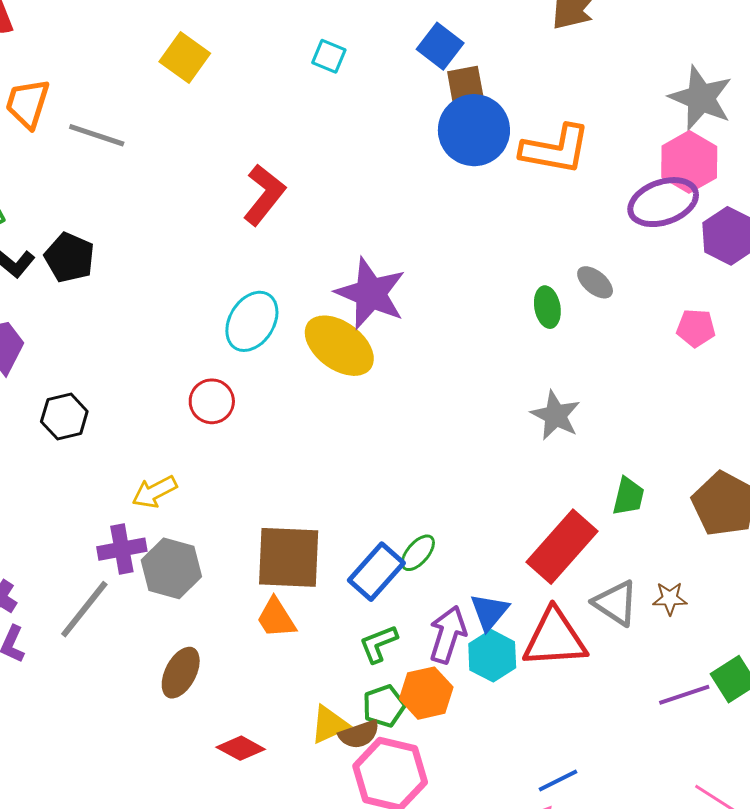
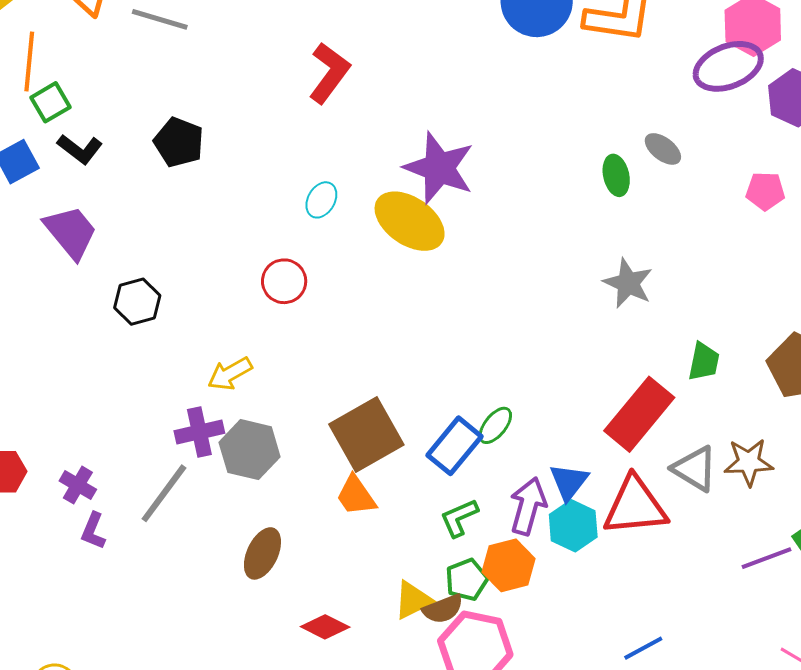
black pentagon: (69, 258) -> (179, 142), moved
cyan ellipse: (252, 321) -> (321, 200), size x0.6
brown square: (289, 557) -> (366, 435), turned -30
brown star: (670, 598) -> (749, 462), size x1.4

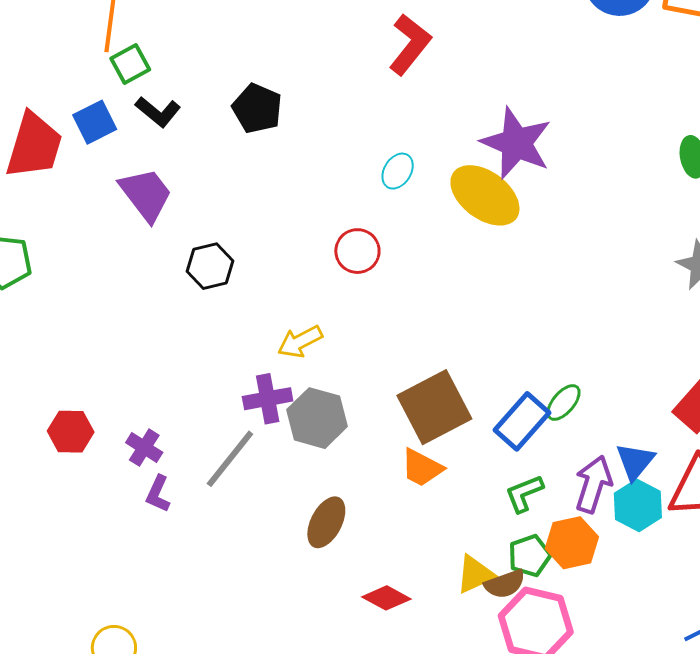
orange trapezoid: (356, 496) -> (422, 468), turned -30

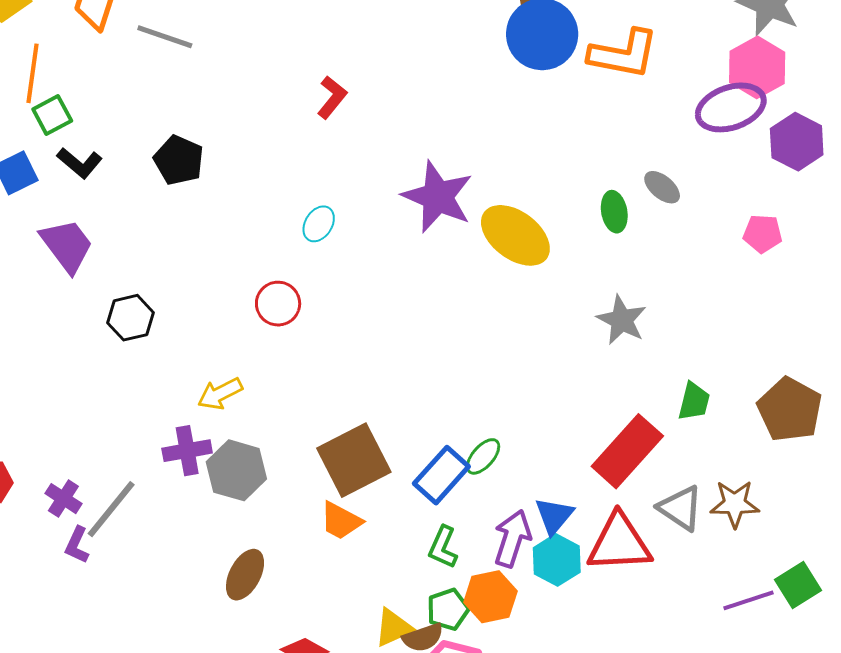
red L-shape: (410, 44) -> (332, 97), size x0.7
yellow ellipse: (485, 195) -> (515, 235), moved
gray line: (230, 459) -> (111, 509), moved
green L-shape: (524, 493) -> (443, 547), turned -45

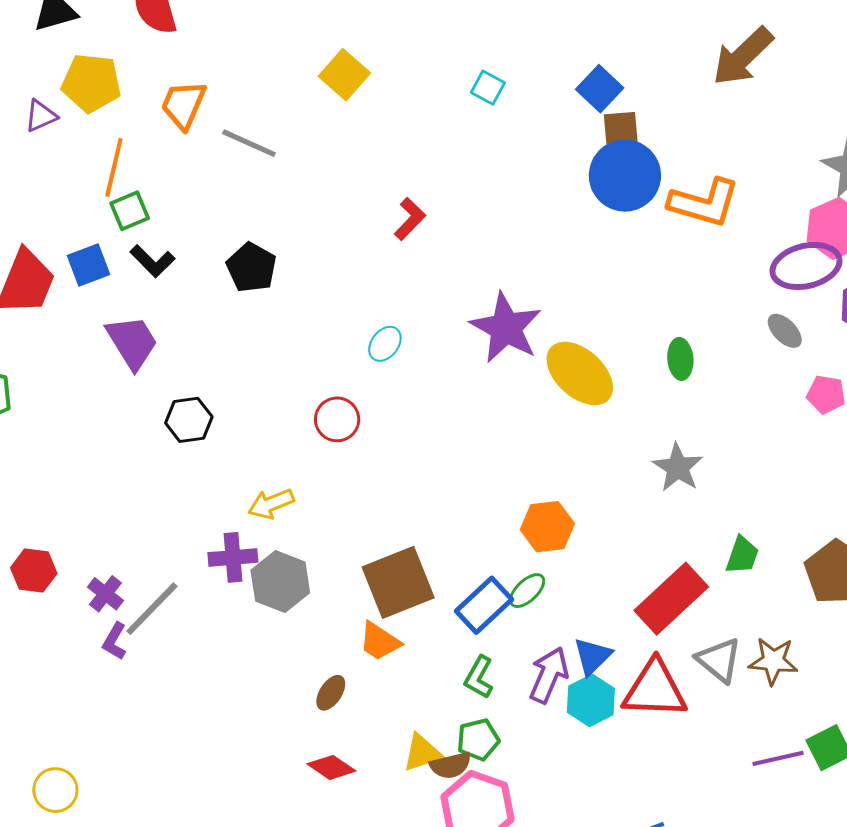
gray ellipse: (662, 187) -> (785, 331), moved
brown ellipse: (245, 575) -> (331, 693), moved, size x0.7
orange hexagon: (490, 597) -> (547, 527), moved

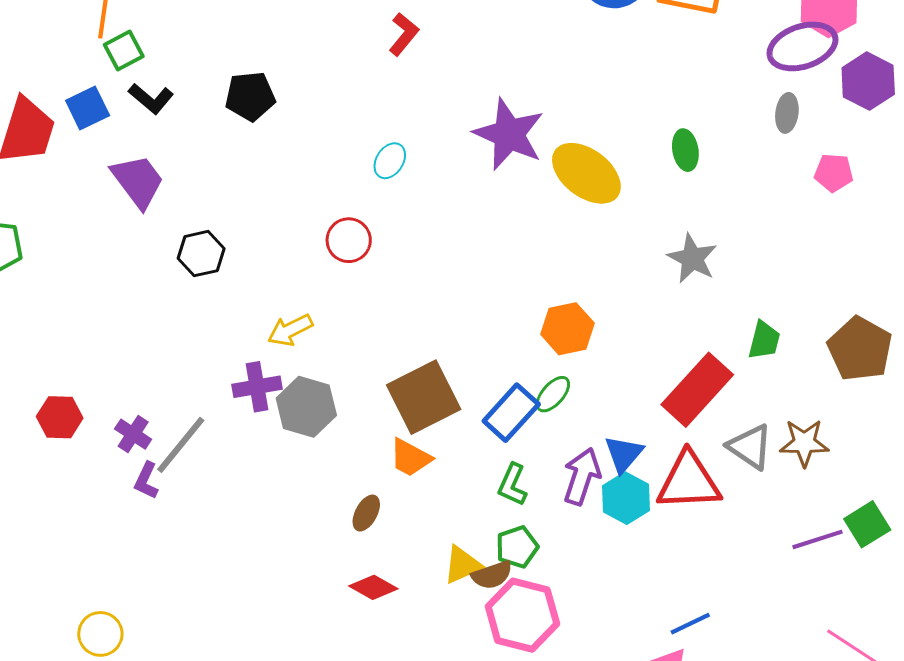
black pentagon: (251, 267) -> (250, 96), turned -30
gray ellipse: (785, 331) -> (787, 113), turned 57

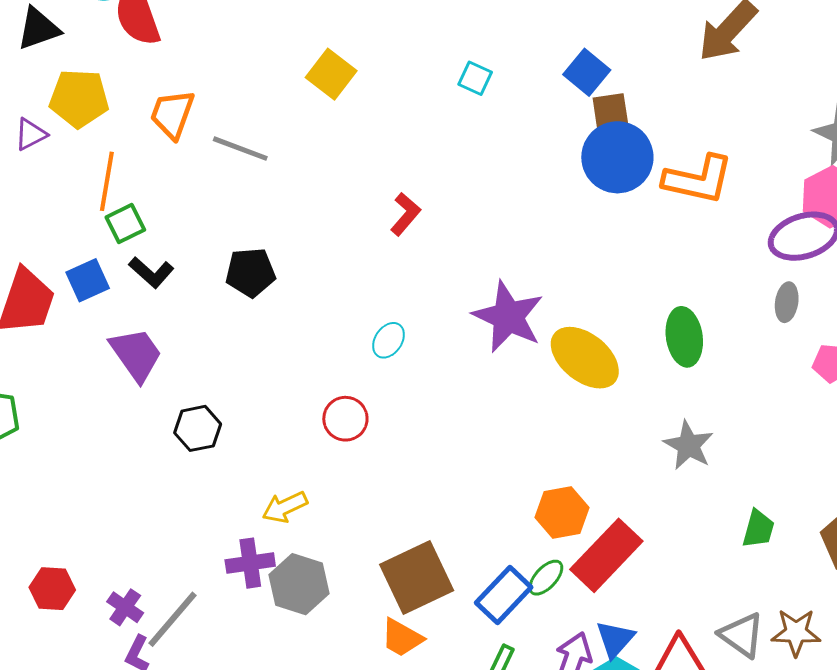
green ellipse: (685, 150) -> (684, 337), size x1.4
red rectangle: (697, 390) -> (606, 555), moved

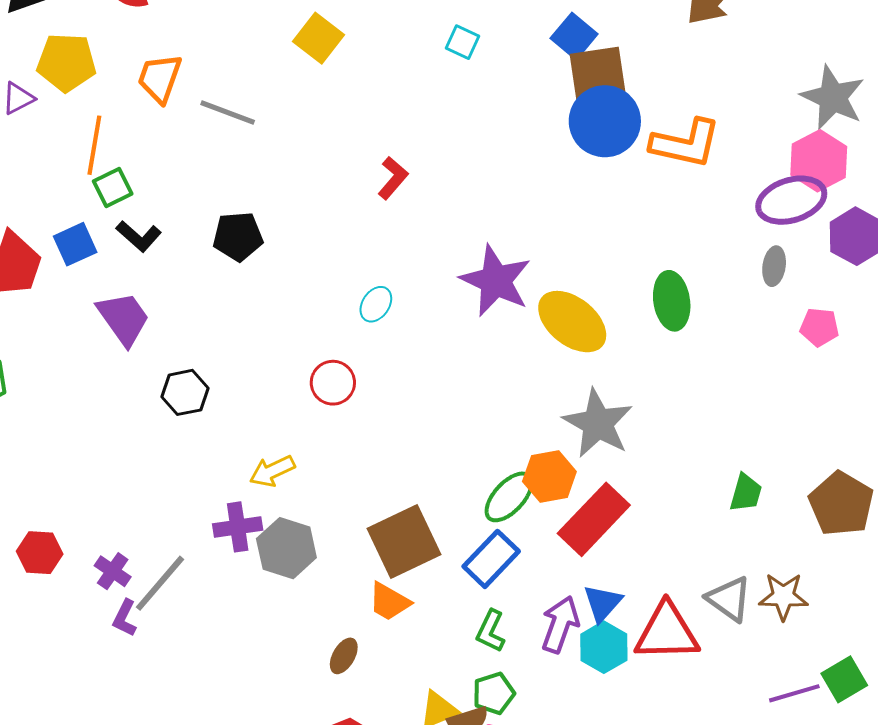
brown square: (610, 111) -> (598, 75), size x1.6
gray star: (688, 445) -> (598, 423), moved, size x1.4
green ellipse: (546, 578) -> (509, 497), moved, size x1.4

